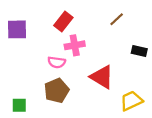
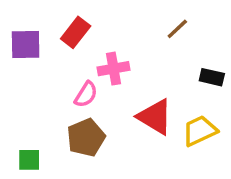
red rectangle: (63, 22) -> (76, 32), moved
pink semicircle: (57, 62) -> (86, 94), turned -66
yellow trapezoid: (131, 101) -> (200, 131), moved

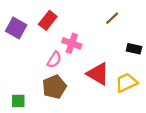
purple square: (26, 44) -> (16, 28), turned 30
pink cross: (114, 69) -> (72, 43), turned 30

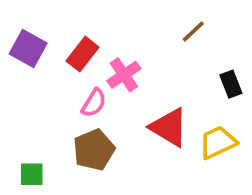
red rectangle: (48, 20) -> (83, 54), moved
pink cross: (72, 43) -> (124, 75), turned 36
black rectangle: (134, 49) -> (231, 84), turned 56

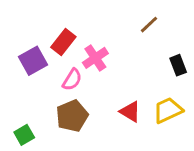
purple square: (28, 48) -> (33, 61), moved, turned 32
red triangle: (169, 127) -> (130, 112), moved, size x0.7
green square: (32, 174) -> (24, 135), turned -30

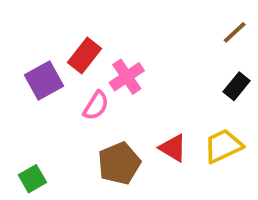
brown line: (149, 25) -> (235, 32), moved
black rectangle: (178, 65) -> (237, 86), turned 60
brown pentagon: (72, 116) -> (119, 163), moved

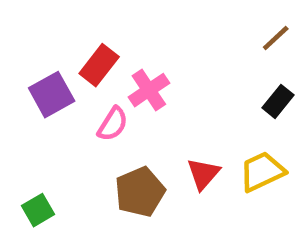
red triangle: (173, 148) -> (203, 174), turned 40

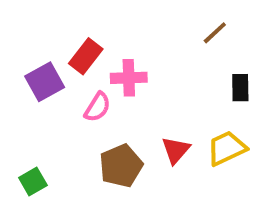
brown line: (276, 38) -> (215, 33), moved
pink cross: (149, 90) -> (129, 78), turned 32
black rectangle: (278, 101) -> (240, 88), turned -40

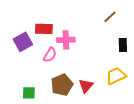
red rectangle: (86, 56) -> (44, 29), turned 54
red triangle: (176, 150) -> (86, 86), moved
green square: (33, 181) -> (29, 93), moved, turned 32

